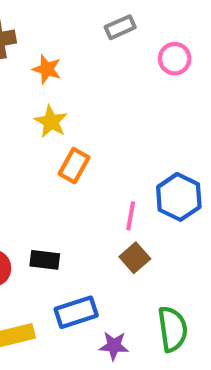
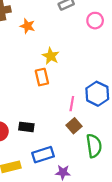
yellow star: (51, 122) -> (51, 56), moved
orange rectangle: (74, 166) -> (42, 77), turned -42
green semicircle: (173, 329) -> (94, 146), moved

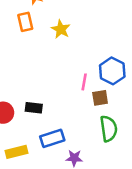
orange rectangle: (42, 77) -> (25, 22), moved
brown square: (74, 126) -> (100, 98), moved, turned 32

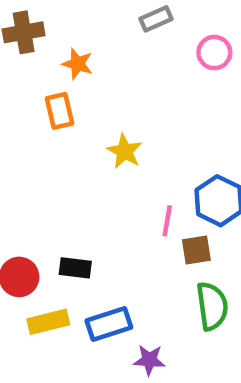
yellow star: (61, 29) -> (125, 151), moved
yellow rectangle: (17, 152) -> (48, 322), moved

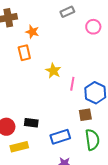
pink line: (167, 221) -> (72, 84), moved
blue rectangle: (109, 324) -> (60, 137), moved

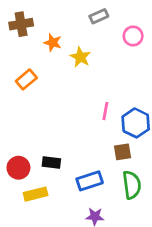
orange rectangle: (24, 53) -> (26, 79), moved, turned 63
yellow star: (53, 71) -> (80, 57), moved

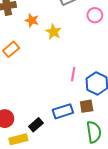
black rectangle: (51, 162) -> (36, 125), moved, turned -48
blue rectangle: (90, 181) -> (63, 111), moved

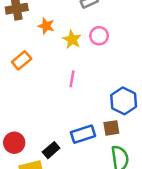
pink circle: (95, 15) -> (99, 36), moved
pink line: (73, 74) -> (72, 79), moved

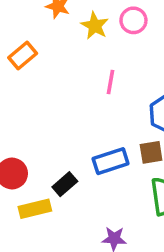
pink line: (72, 79) -> (111, 82), moved

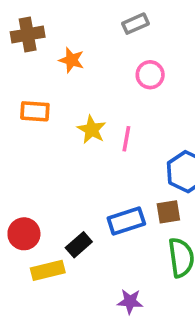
yellow star: (95, 26) -> (92, 130), moved
orange rectangle: (23, 56) -> (35, 111), turned 44

